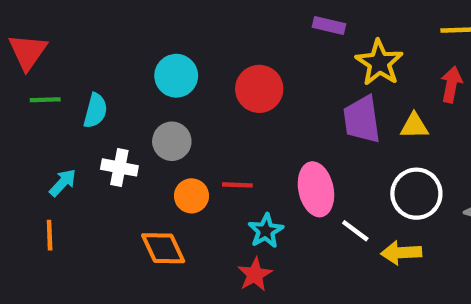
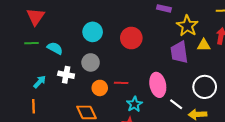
red triangle: (28, 52) -> (36, 17), moved
cyan semicircle: (95, 111) -> (55, 48), turned -77
yellow triangle: (414, 126) -> (204, 45), moved

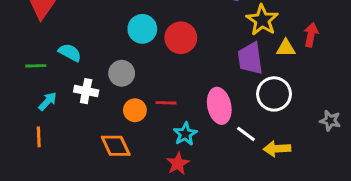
cyan circle: (93, 32) -> (142, 29), moved
green line: (31, 43) -> (36, 66), moved
white circle: (205, 87) -> (274, 94), moved

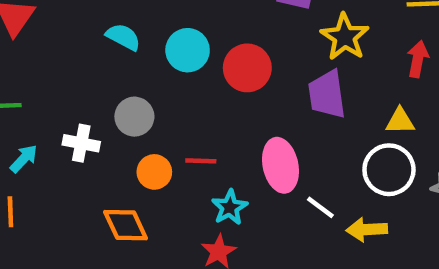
cyan circle: (142, 29) -> (188, 50), moved
red circle: (181, 38) -> (247, 68), moved
yellow triangle: (286, 48) -> (400, 121), moved
cyan semicircle: (70, 53) -> (123, 37), moved
white circle: (274, 94) -> (389, 170), moved

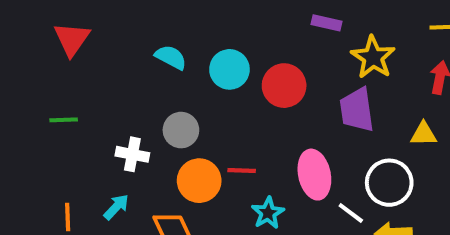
cyan arrow: (24, 159) -> (116, 207), moved
white circle: (389, 170) -> (389, 183), moved
orange circle: (154, 172) -> (199, 181), size x1.4

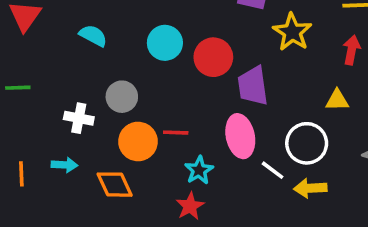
cyan semicircle: (171, 57) -> (93, 36), moved
purple trapezoid: (357, 110) -> (253, 86), moved
cyan arrow: (116, 207) -> (64, 165), turned 50

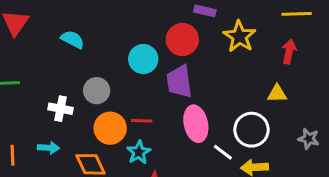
cyan circle: (165, 43) -> (143, 59), moved
red circle: (213, 57) -> (182, 39), moved
purple trapezoid: (253, 86) -> (179, 82), moved
cyan star: (199, 170) -> (139, 152), moved

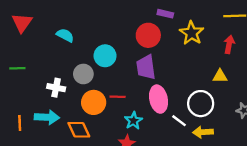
cyan circle: (143, 59) -> (105, 56), moved
cyan arrow: (48, 148) -> (47, 117), size x1.5
cyan star: (139, 152) -> (133, 121), moved

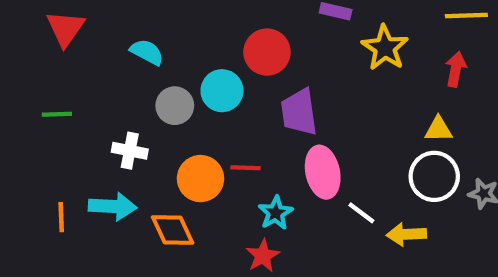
red circle: (148, 35) -> (267, 52), moved
gray circle: (83, 74) -> (175, 106), moved
white circle: (201, 104) -> (434, 176), moved

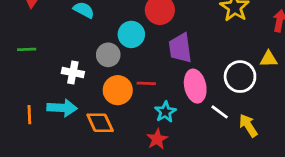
gray circle: (175, 106) -> (108, 55), moved
white circle: (434, 176) -> (240, 77), moved
yellow arrow: (406, 234) -> (248, 125), turned 60

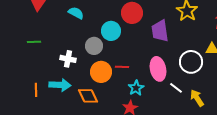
purple trapezoid: (180, 48) -> (160, 31), moved

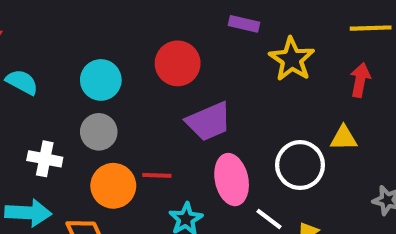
cyan semicircle: (76, 13) -> (22, 82), moved
cyan circle: (111, 31) -> (101, 80), moved
purple trapezoid: (160, 31) -> (209, 121), moved, turned -105

